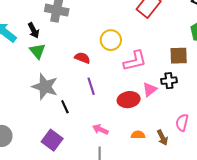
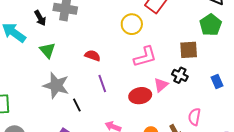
black arrow: (34, 30) -> (40, 18), moved
yellow circle: (111, 40) -> (132, 24), moved
black cross: (169, 81) -> (180, 75), turned 35

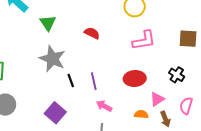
black cross: (180, 75) -> (177, 75), moved
purple line: (102, 84) -> (94, 81), moved
pink triangle: (161, 85) -> (157, 99), moved

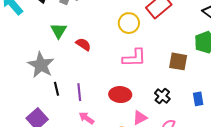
green triangle: (48, 23) -> (59, 31), moved

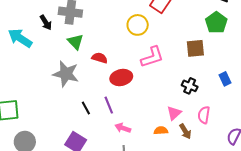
green triangle: (59, 31) -> (76, 42), moved
gray star: (41, 65) -> (66, 74), moved
red ellipse: (120, 95) -> (121, 77), moved

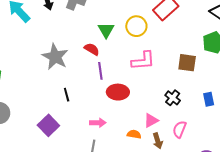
green triangle: (76, 42) -> (106, 30), moved
red ellipse: (121, 77) -> (118, 92), moved
purple line: (109, 105) -> (100, 71), moved
pink arrow: (123, 128) -> (98, 123), turned 147

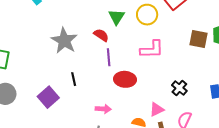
brown square: (187, 63) -> (198, 39), moved
purple square: (48, 125) -> (48, 97), moved

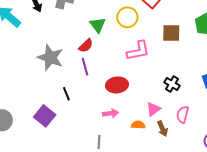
red semicircle: (101, 35) -> (86, 46), turned 112
brown square: (198, 39) -> (171, 33), moved
purple line: (109, 57) -> (85, 67), moved
pink arrow: (103, 109) -> (111, 113), moved

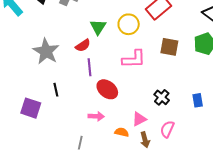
purple line: (85, 67) -> (90, 67), moved
red ellipse: (117, 85) -> (107, 89), turned 35
purple square: (45, 116) -> (31, 108), turned -30

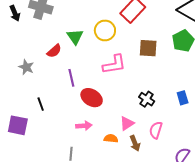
red semicircle: (83, 45) -> (54, 51), moved
gray star: (46, 51) -> (26, 67), size x0.6

